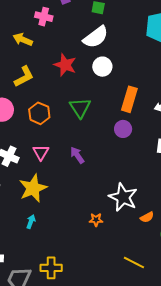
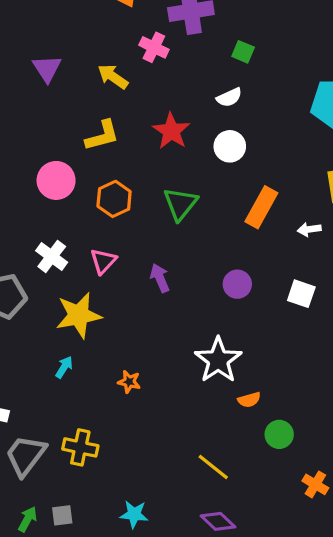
white semicircle: (96, 37) -> (229, 97), size x0.6
purple circle: (123, 129) -> (237, 284), moved
orange star: (96, 220) -> (129, 382), moved

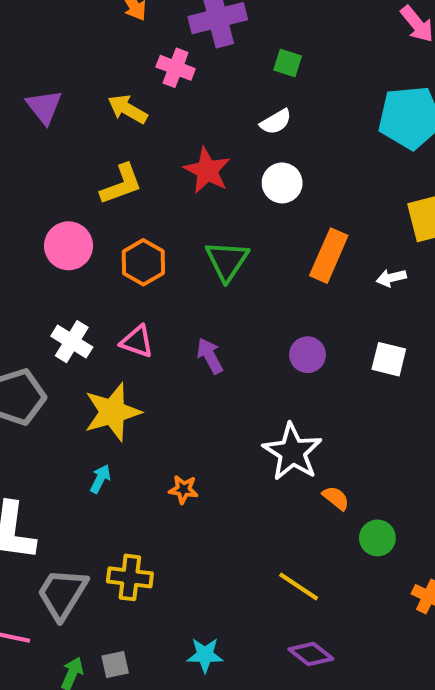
pink triangle: (103, 261) -> (137, 341), turned -48
orange semicircle: (249, 400) -> (336, 498), turned -120

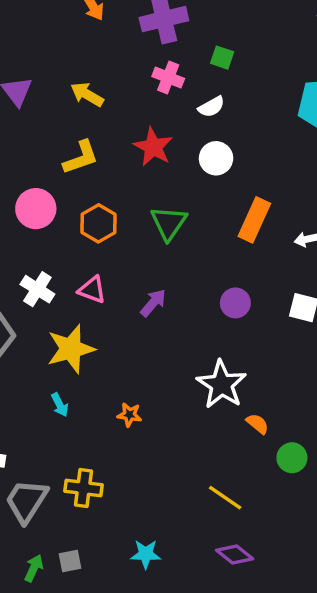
pink cross: (176, 68) -> (168, 77), moved
purple arrow: (210, 356) -> (153, 303), turned 68
cyan arrow: (100, 479) -> (60, 405), turned 125

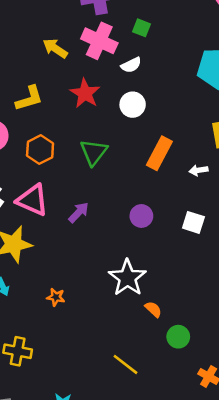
pink cross: (168, 77) -> (99, 41), size x1.5
yellow arrow: (87, 94) -> (55, 48), moved
pink triangle: (92, 290) -> (32, 200), size x1.5

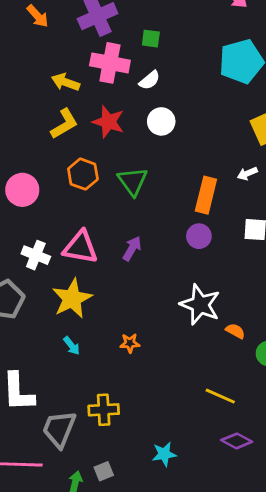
yellow L-shape: (29, 98) -> (64, 124), moved
orange hexagon: (40, 149) -> (83, 174), moved
orange rectangle: (159, 153) -> (206, 195), moved

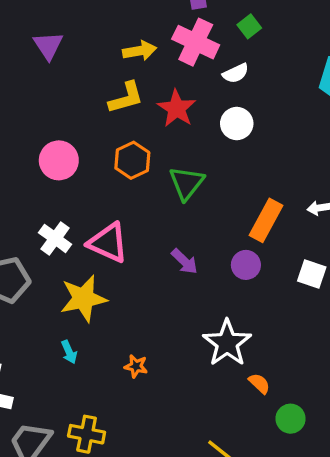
green square: (151, 39) -> (249, 26), turned 30
yellow arrow: (66, 82) -> (140, 51), turned 136
purple arrow: (132, 249) -> (184, 261), moved, turned 90

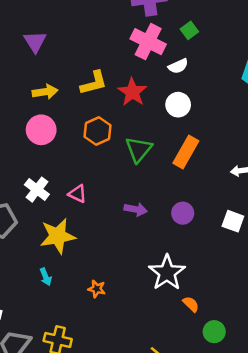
yellow arrow: (140, 51) -> (45, 92), moved
orange rectangle: (266, 220) -> (186, 152), moved
pink triangle: (108, 243) -> (77, 194), size x0.6
purple arrow: (184, 261) -> (136, 209), turned -35

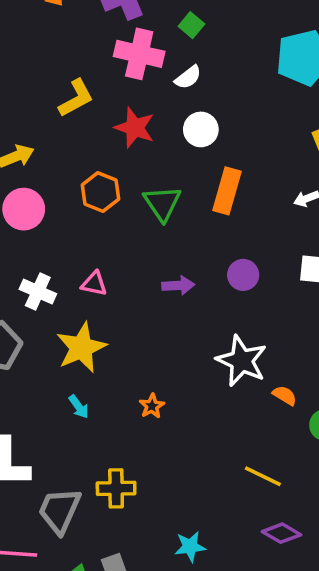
yellow L-shape: (94, 83) -> (76, 98), moved
orange star: (97, 289) -> (152, 406), turned -30

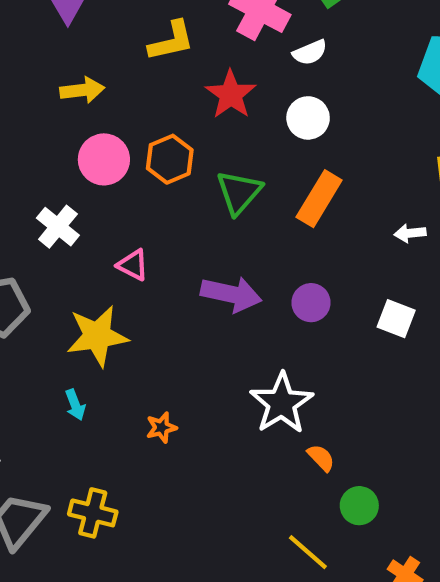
pink circle: (24, 209) -> (104, 159), moved
purple arrow: (178, 285) -> (231, 294), size x1.5
white cross: (38, 291) -> (58, 227), moved
yellow line: (263, 476) -> (308, 552), moved

